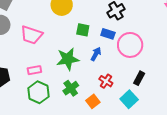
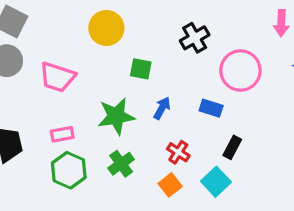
blue rectangle: (108, 34) -> (211, 108), moved
pink circle: (130, 45) -> (240, 70), moved
orange square: (93, 101) -> (170, 185), moved

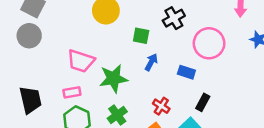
green square: (141, 69) -> (141, 36), moved
pink trapezoid: (57, 77) -> (81, 61), moved
blue arrow: (162, 108) -> (151, 62), moved

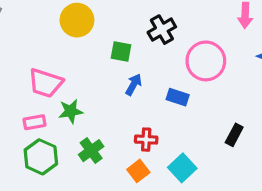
green star: (113, 78) -> (71, 111), moved, size x0.7
black rectangle: (203, 102) -> (234, 135), moved
red cross: (161, 106) -> (146, 140), turned -30

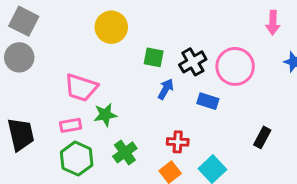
black cross: (162, 30) -> (193, 62), moved

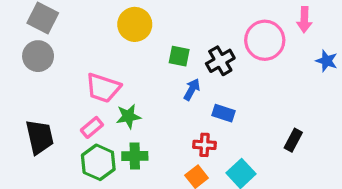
pink circle: (235, 66) -> (265, 40), moved
blue rectangle: (208, 101) -> (224, 113), moved
pink rectangle: (71, 125) -> (92, 127), turned -30
green cross: (125, 152) -> (135, 156), moved, turned 35

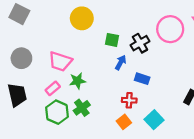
gray circle: (38, 56) -> (21, 58), moved
green cross: (135, 156) -> (82, 108), turned -35

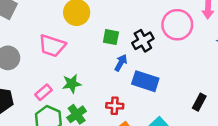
pink trapezoid: (60, 61) -> (52, 46), moved
blue rectangle: (142, 79) -> (145, 81), size x1.5
red cross: (129, 100) -> (115, 106), moved

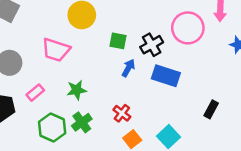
blue rectangle: (145, 81) -> (166, 76), moved
pink rectangle: (43, 92) -> (35, 93), moved
red cross: (115, 106) -> (122, 113), turned 35

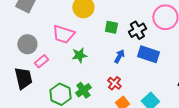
blue arrow: (128, 68) -> (119, 56), moved
green star: (77, 90) -> (79, 55), moved
pink rectangle: (35, 93) -> (41, 61), moved

